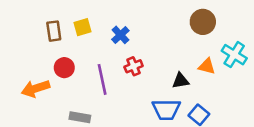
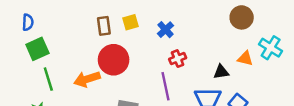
red circle: (64, 68) -> (114, 60), size x1.6
purple line: (102, 79) -> (165, 86), moved

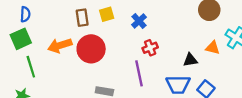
blue semicircle: (28, 22) -> (25, 14), moved
orange arrow: (87, 79) -> (60, 46), moved

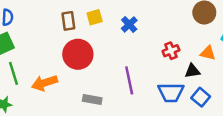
orange arrow: (60, 46) -> (45, 83), moved
red cross: (150, 48) -> (171, 51), moved
black triangle: (190, 60) -> (192, 71), moved

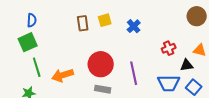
red circle: (78, 54) -> (101, 64), moved

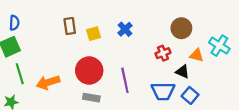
brown circle: (197, 16) -> (181, 28), moved
yellow square: (105, 20) -> (94, 34), moved
black triangle: (187, 65) -> (182, 72), turned 32

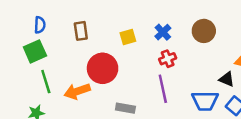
brown rectangle: (70, 26) -> (81, 31), moved
brown circle: (181, 28) -> (204, 31), moved
red cross: (163, 53) -> (168, 59), moved
red circle: (89, 71) -> (103, 68), moved

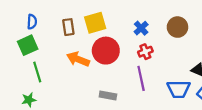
yellow square: (128, 37) -> (95, 23), moved, size x1.5
red circle: (103, 68) -> (106, 51), moved
orange arrow: (77, 91) -> (78, 59), moved, turned 40

